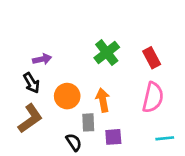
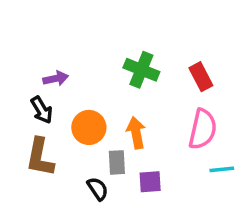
green cross: (107, 53) -> (141, 70), turned -30
brown L-shape: (30, 118) -> (40, 157), turned 136
cyan line: (165, 138) -> (222, 169), moved

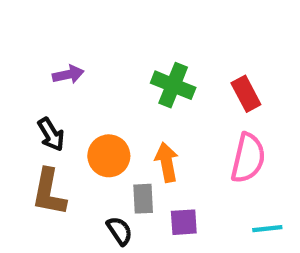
purple arrow: (56, 78) -> (68, 74), moved
cyan line: (222, 169) -> (267, 229), moved

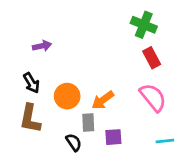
green cross: (173, 85) -> (144, 25), moved
pink semicircle: (248, 158) -> (153, 97), turned -52
orange arrow: (167, 162) -> (103, 100), turned -115

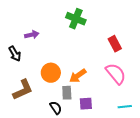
green cross: (144, 25) -> (76, 19), moved
black arrow: (31, 83) -> (15, 54), moved
brown L-shape: (30, 119) -> (23, 90), turned -125

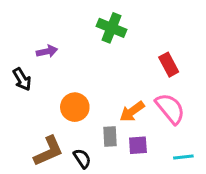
orange arrow: (78, 76) -> (132, 112), moved
brown L-shape: (23, 90) -> (48, 151), moved
gray rectangle: (67, 93) -> (110, 136), moved
purple square: (86, 104) -> (138, 145), moved

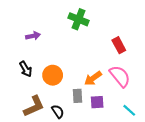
black arrow: (22, 79) -> (26, 69), moved
cyan line: (183, 157) -> (129, 110), turned 48

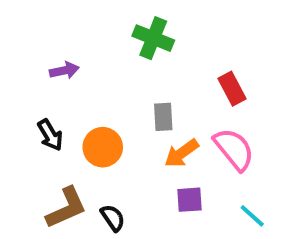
gray rectangle: (77, 96) -> (163, 117), moved

